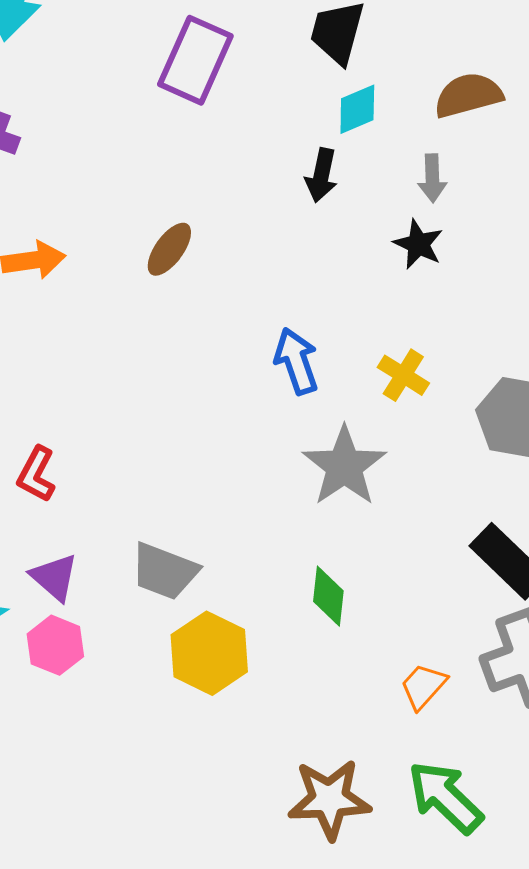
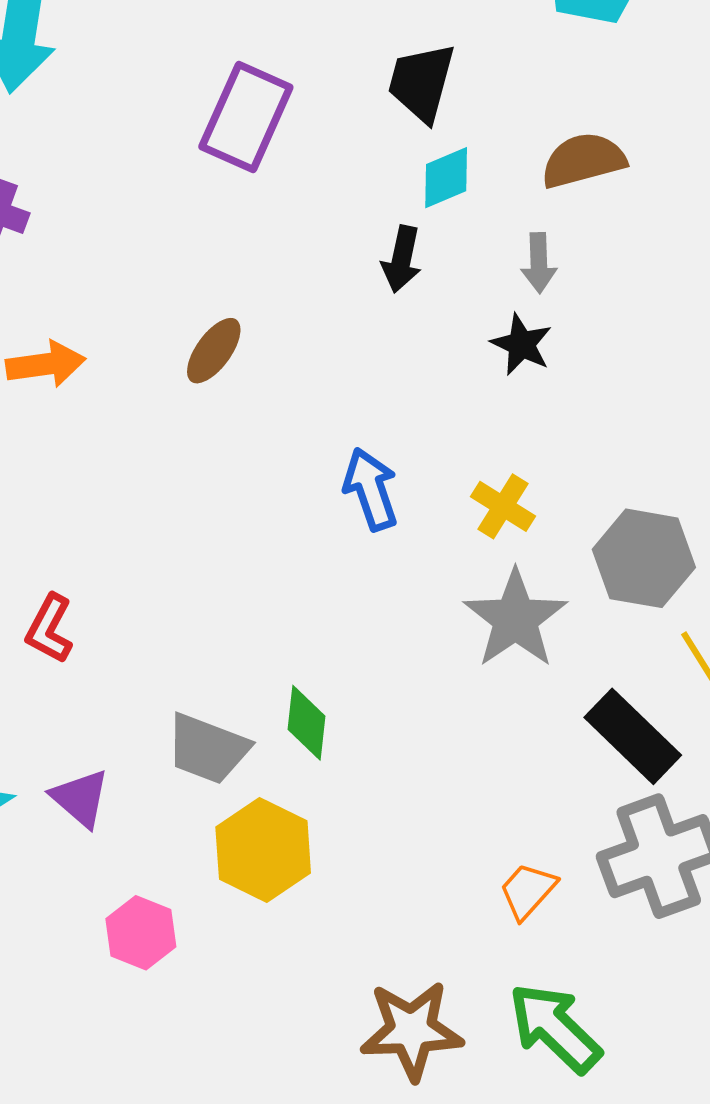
gray star: (344, 466) -> (515, 619), moved
purple triangle: (54, 577) -> (80, 798), moved
green diamond: (328, 596) -> (306, 723), moved
pink hexagon: (55, 645) -> (141, 933), moved

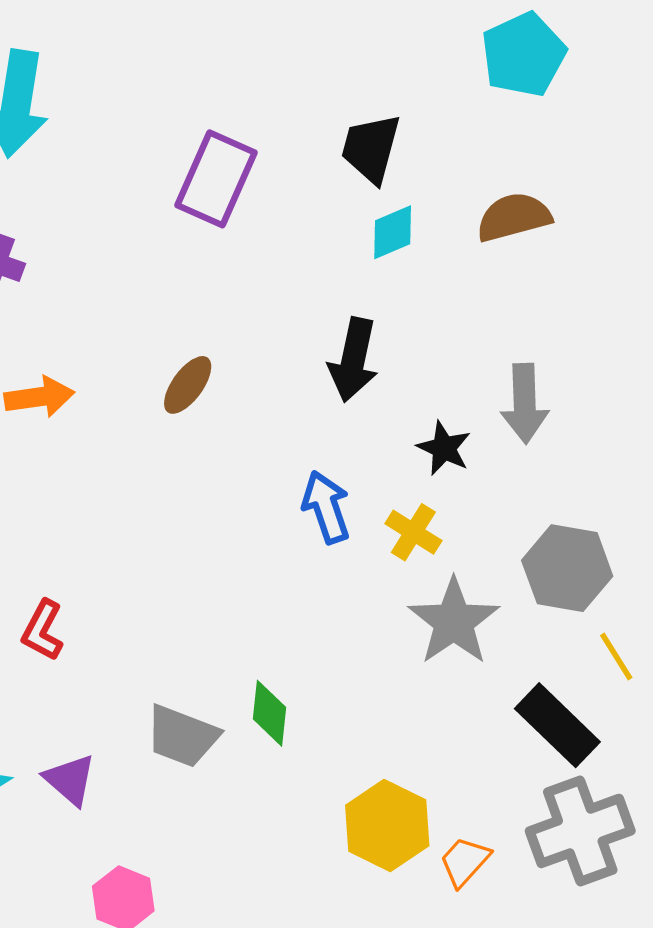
black arrow: (402, 259) -> (353, 360), moved, size x1.4
gray arrow: (539, 263) -> (525, 403), moved, size x1.5
black star: (522, 344) -> (444, 448), moved
yellow cross: (503, 506) -> (413, 532), moved
yellow hexagon: (263, 850) -> (387, 826), moved

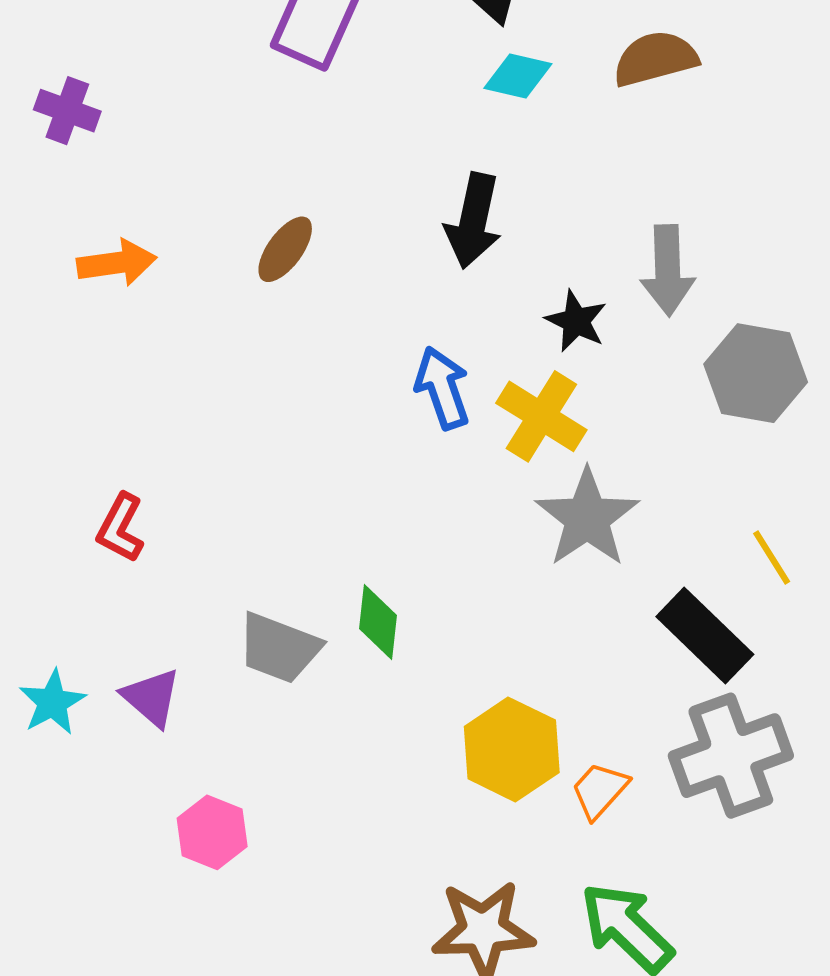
cyan diamond: (393, 232) -> (518, 76), turned 36
yellow cross: (413, 532) -> (541, 416), size x1.4
gray hexagon: (567, 568) -> (756, 373), moved

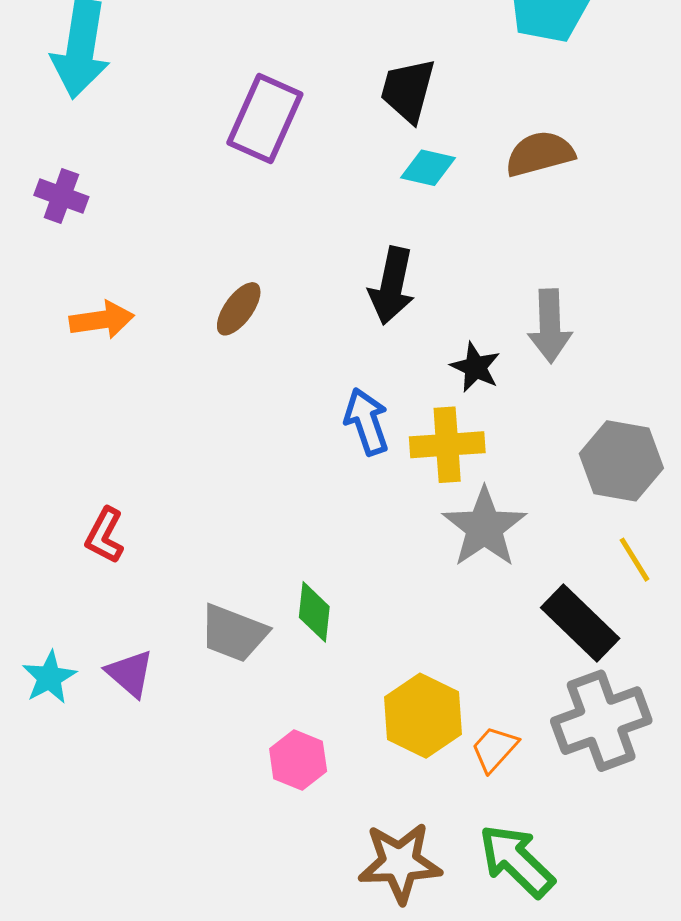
gray hexagon: (756, 373) -> (621, 461), moved
yellow cross: (541, 416) -> (447, 445), turned -36
pink hexagon: (212, 832) -> (298, 760), moved

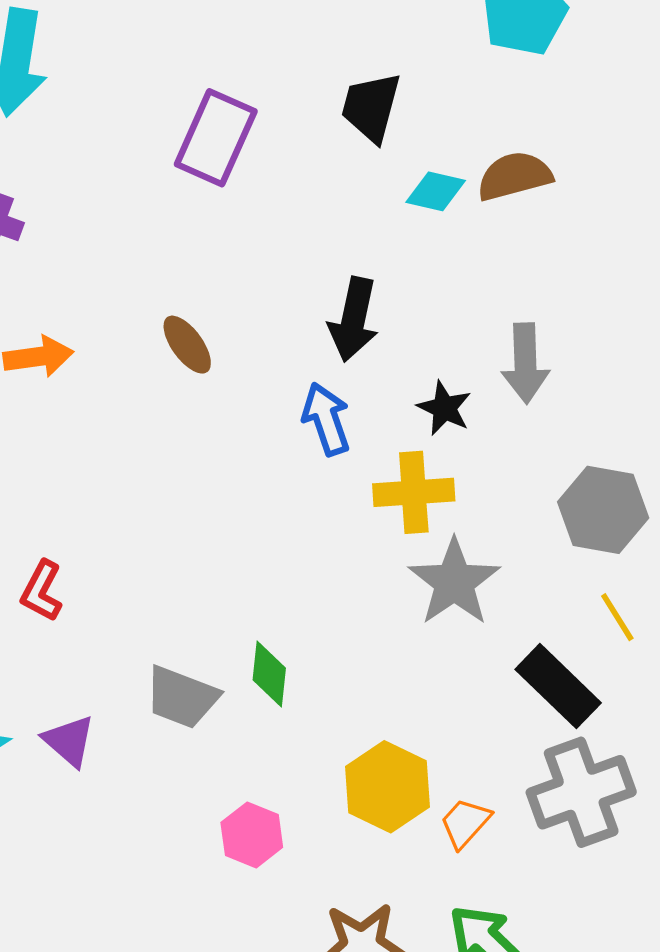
cyan diamond: (428, 168) -> (436, 191), moved
brown ellipse: (239, 309) -> (187, 345), turned -72
blue arrow: (367, 422) -> (326, 419), moved

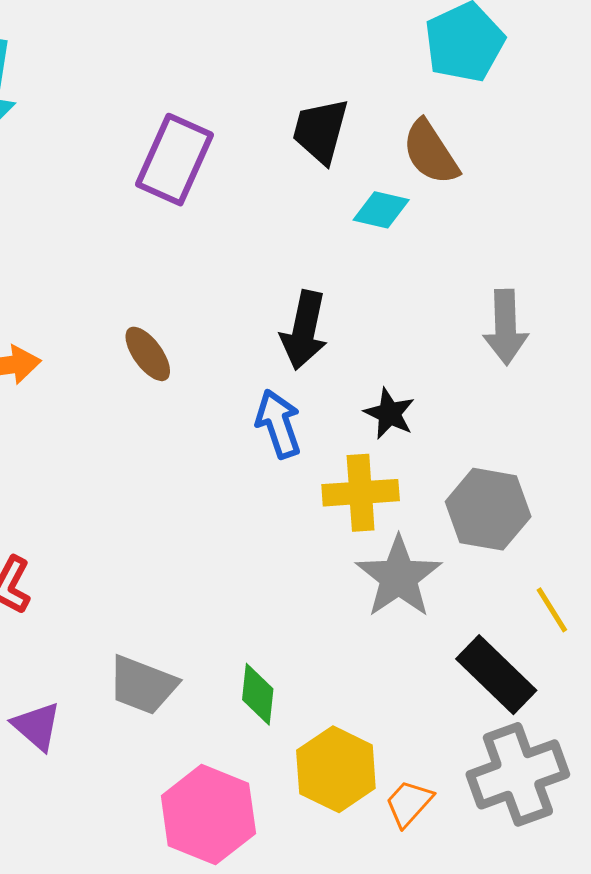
brown semicircle: (514, 176) -> (431, 152), moved, turned -108
gray arrow: (525, 363) -> (506, 327), moved
gray hexagon: (603, 510) -> (488, 509), moved
green diamond: (269, 674) -> (258, 694), moved
pink hexagon: (252, 835) -> (208, 815), size x1.6

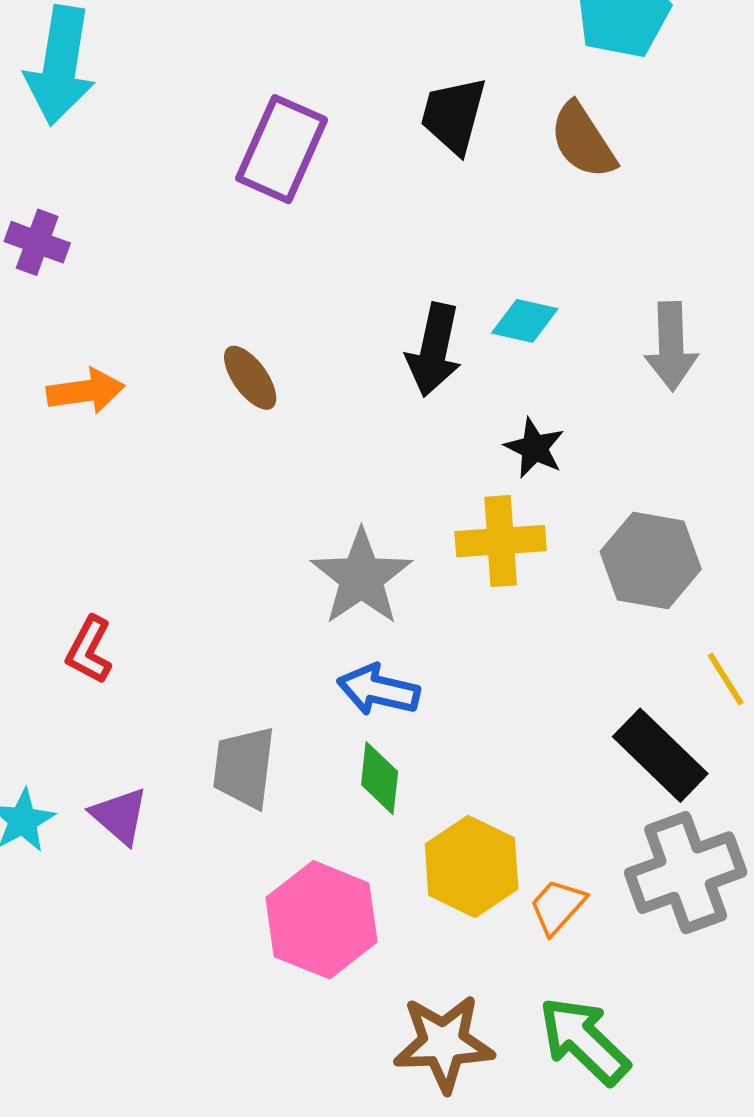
cyan diamond: (381, 210) -> (525, 321), moved
blue arrow: (278, 424) -> (378, 690), moved, turned -58
gray star: (399, 577) -> (361, 577), moved
gray trapezoid: (143, 685) -> (244, 767), turned 76

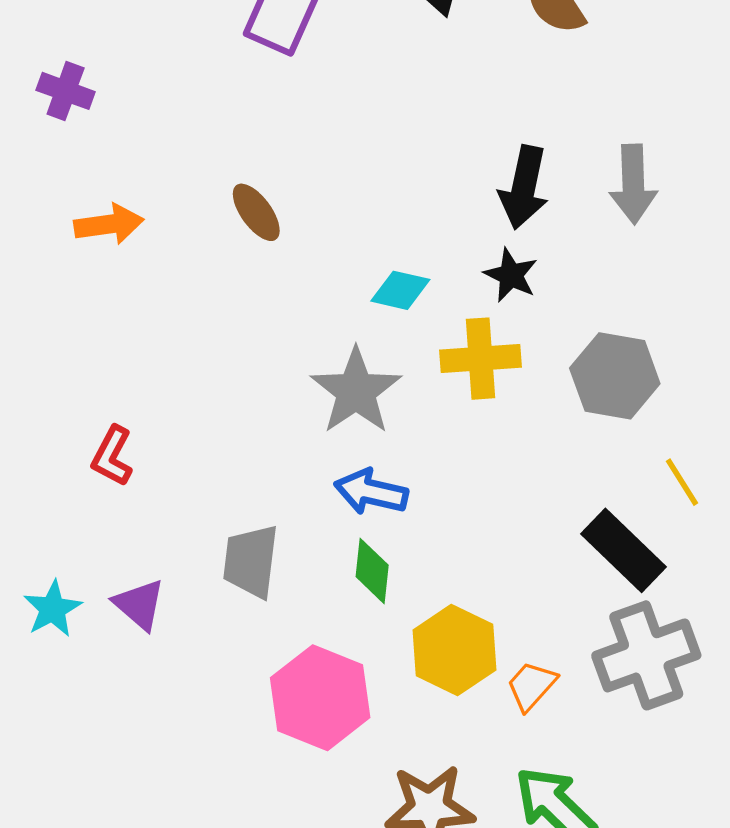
cyan diamond: (525, 321) -> (400, 290), moved
black arrow: (434, 350) -> (524, 187), moved

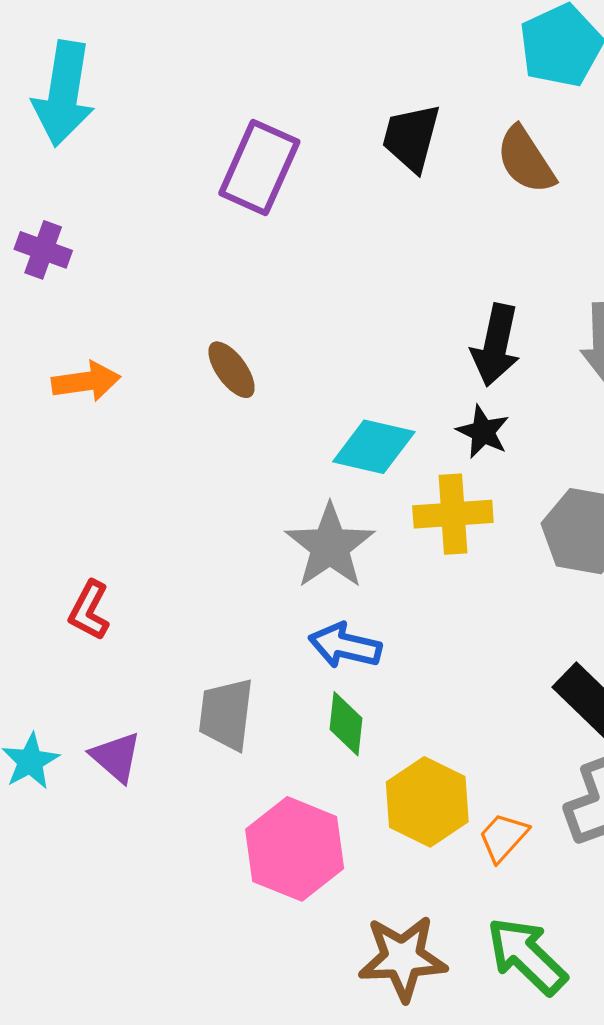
cyan diamond: (400, 290) -> (374, 447), size x1.4

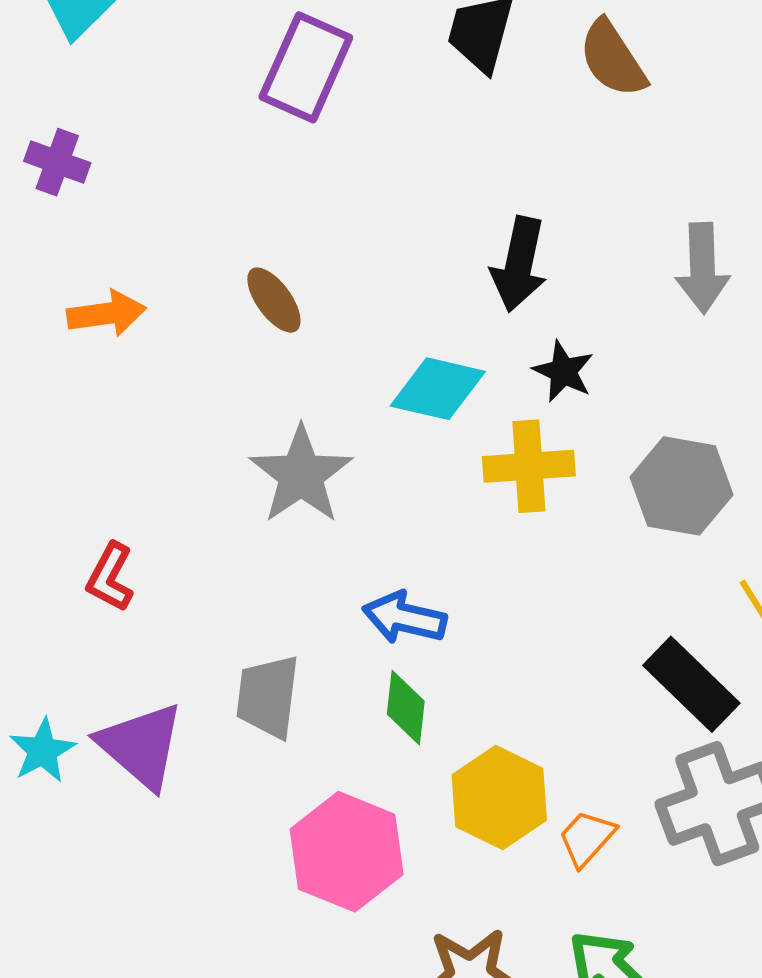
black arrow: (496, 345) -> (519, 264), moved
gray star: (330, 546) -> (301, 475), moved
purple triangle: (116, 757) -> (141, 746), size x1.5

